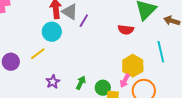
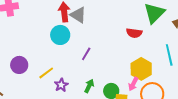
purple line: (84, 21) -> (86, 54), moved
yellow line: (38, 54) -> (46, 73), moved

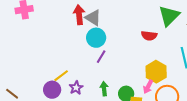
cyan circle: (60, 35) -> (96, 38), moved
purple circle: (19, 65) -> (52, 90), moved
green arrow: (89, 86) -> (104, 89), turned -32

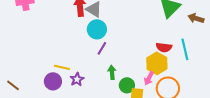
red semicircle: (149, 36) -> (164, 47), moved
yellow line: (61, 76) -> (62, 67), turned 49
green arrow: (104, 89) -> (112, 72), moved

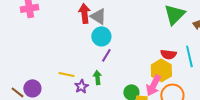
green arrow: (112, 72) -> (97, 77), moved
pink arrow: (149, 78) -> (153, 85), size x1.5
purple circle: (53, 81) -> (32, 88), moved

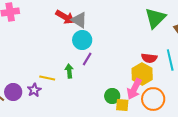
red arrow: (84, 13) -> (65, 17), turned 126
green arrow: (97, 77) -> (69, 71), moved
purple star: (81, 86) -> (34, 90), moved

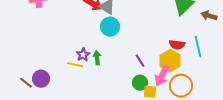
purple line: (87, 59) -> (140, 61), moved, turned -64
purple star: (34, 90) -> (83, 55), moved

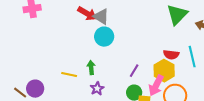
purple star: (83, 55) -> (97, 89), moved
purple line: (140, 61) -> (134, 71), turned 64

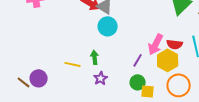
pink arrow: (156, 86) -> (156, 44), moved

